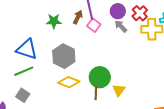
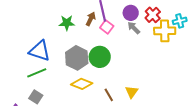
green circle: (100, 77) -> (100, 57), moved
brown line: (96, 93) -> (109, 95), turned -32

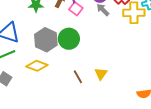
yellow diamond: (82, 84) -> (37, 66), moved

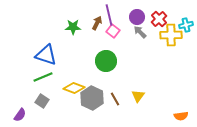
gray hexagon: (46, 40) -> (92, 98), moved

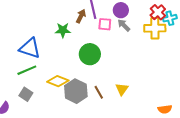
red cross: (159, 19) -> (158, 12), moved
green star: (73, 27) -> (63, 30), moved
pink square: (113, 31) -> (105, 24), moved, turned -32

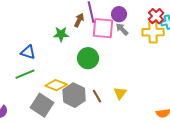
pink square: (105, 24) -> (103, 28), size x1.6
blue triangle: (30, 48) -> (28, 52), size x0.7
gray square: (26, 94) -> (42, 105), moved, size x1.6

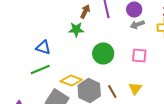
brown arrow: (79, 20) -> (85, 12), moved
pink square: (103, 28) -> (139, 56), moved, size x0.7
gray arrow: (122, 29) -> (137, 24), turned -64

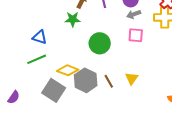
pink square: (139, 56) -> (136, 35), moved

